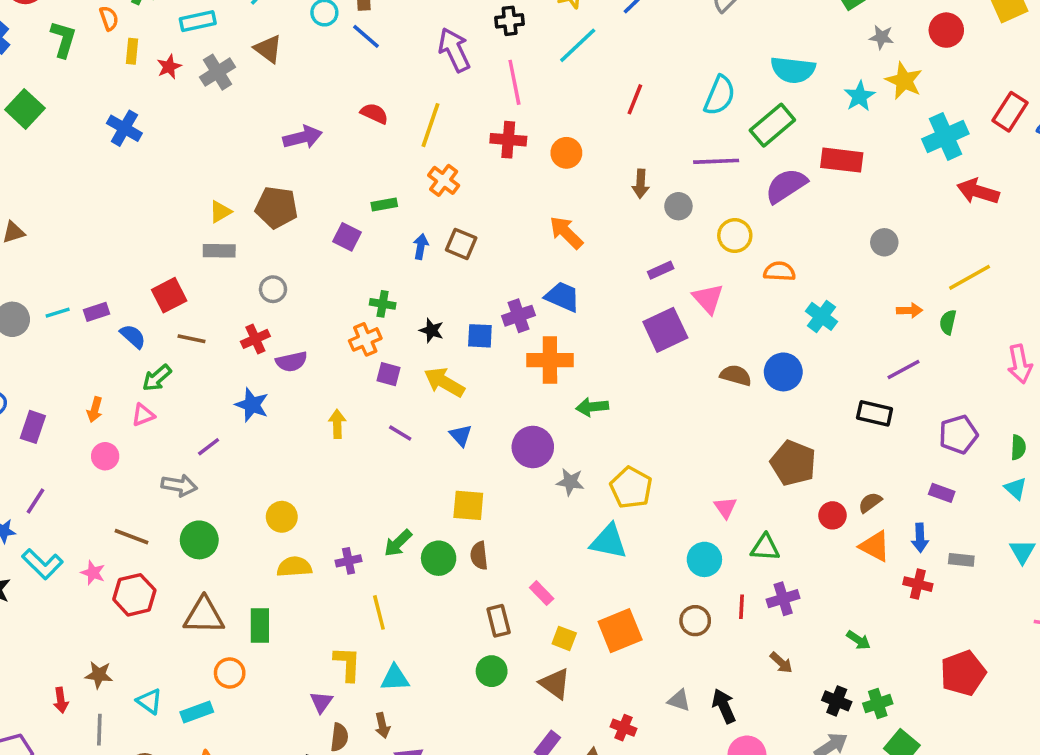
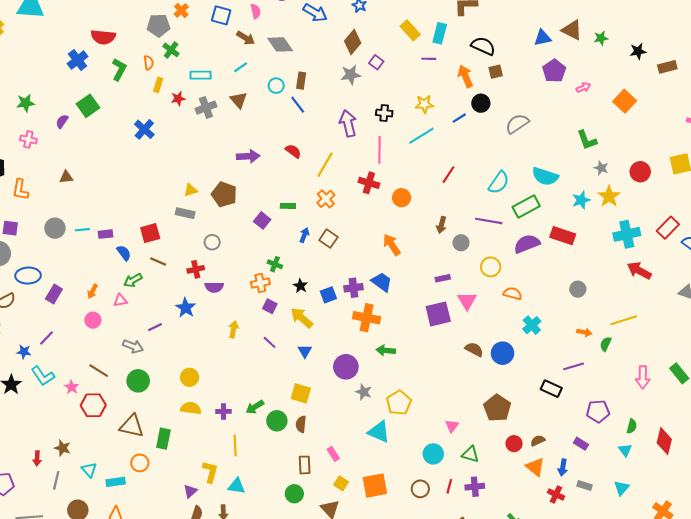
blue square: (480, 336) -> (328, 295), turned -35

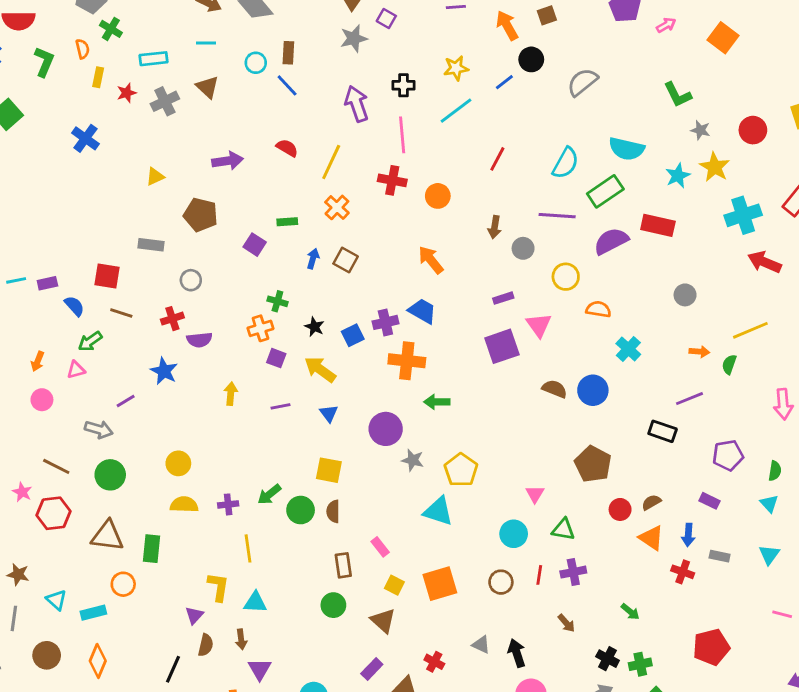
cyan line: (241, 67) -> (206, 43), turned 40
yellow triangle: (191, 190) -> (155, 177), moved
red square: (150, 233) -> (107, 276), turned 30
purple line: (270, 342) -> (281, 406), turned -48

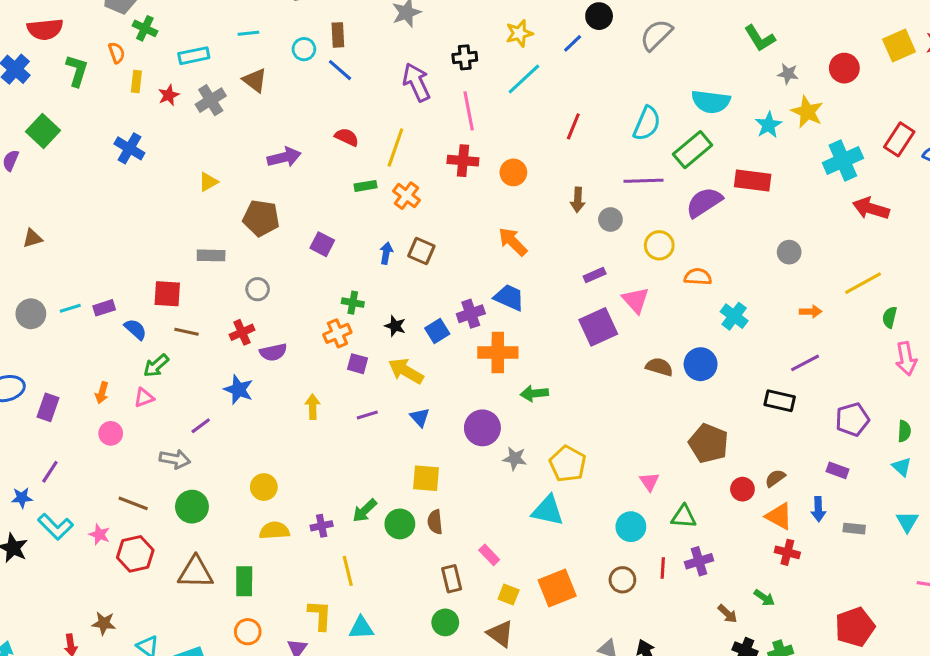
green rectangle: (287, 222) -> (366, 186), moved
green semicircle: (729, 364) -> (890, 317), moved
red cross: (683, 572) -> (787, 552), moved
orange circle: (123, 584) -> (248, 632), moved
brown arrow: (566, 623) -> (727, 614), moved

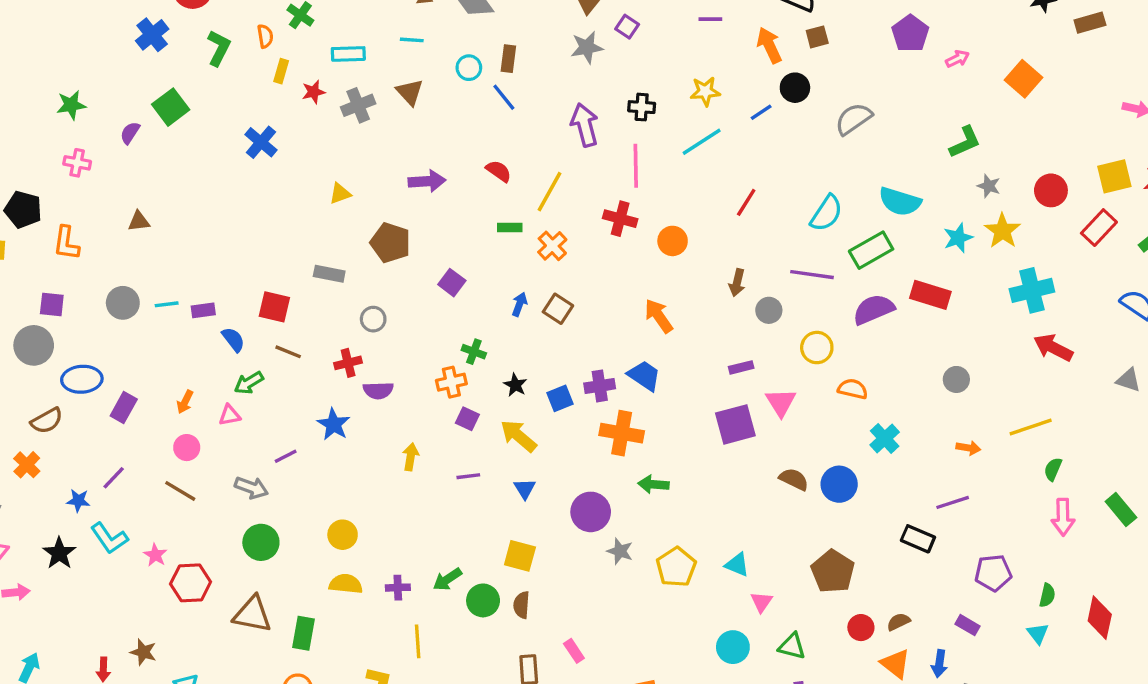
green L-shape: (760, 38) -> (965, 142), turned -92
red rectangle: (899, 139) -> (1099, 228), moved
brown line: (133, 503) -> (180, 491), moved
cyan triangle: (548, 510) -> (737, 565), moved, size x0.7

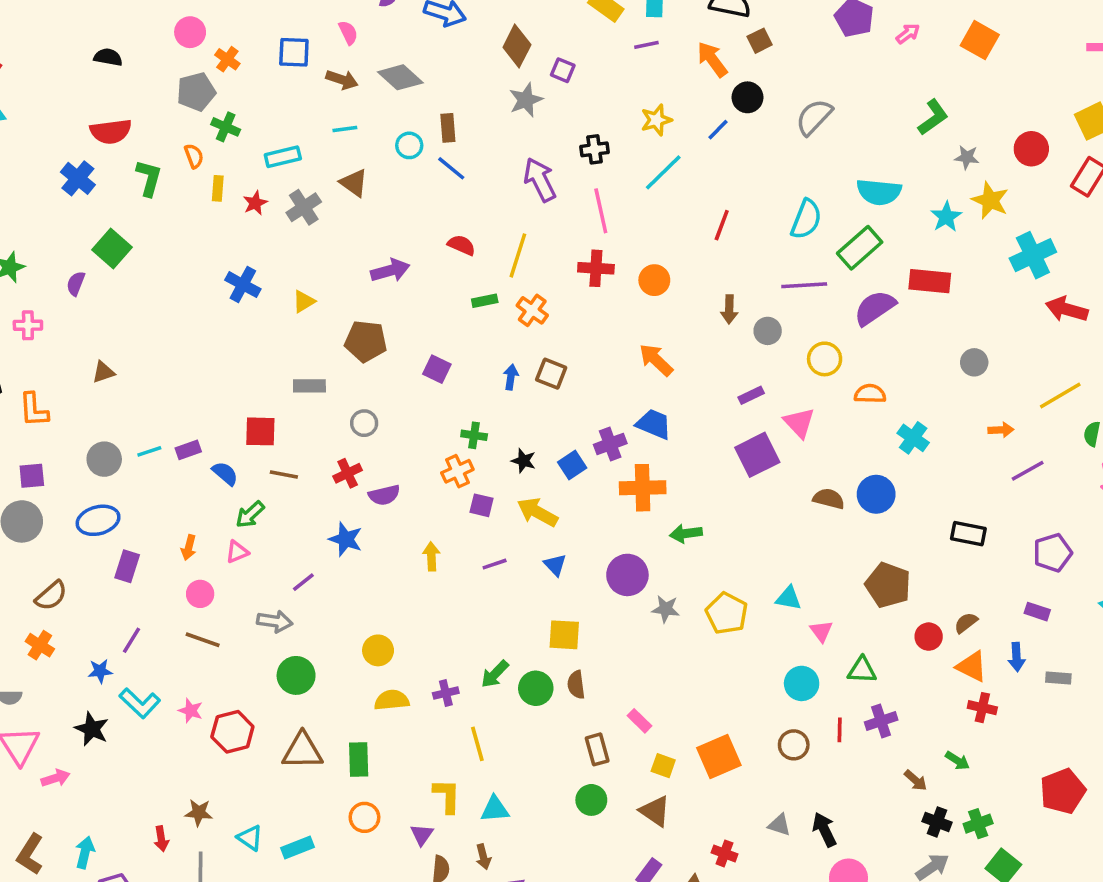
blue cross: (261, 142) -> (243, 285), moved
blue ellipse: (82, 379) -> (98, 520), moved
purple line: (953, 502) -> (1028, 471), moved

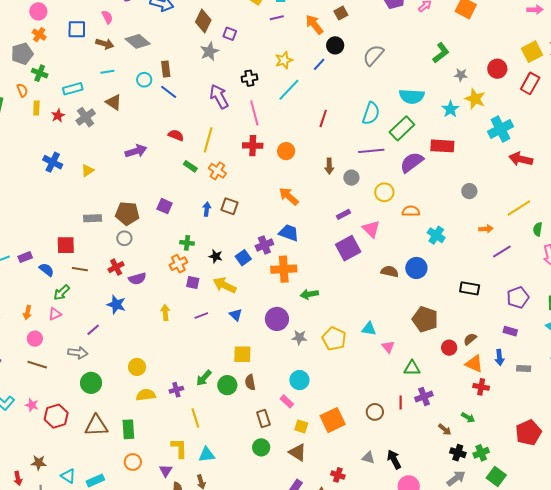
pink circle: (190, 32) -> (38, 11), moved
green rectangle: (485, 301) -> (190, 166), turned 48
brown pentagon: (366, 341) -> (127, 213), moved
cyan circle: (802, 683) -> (299, 380), moved

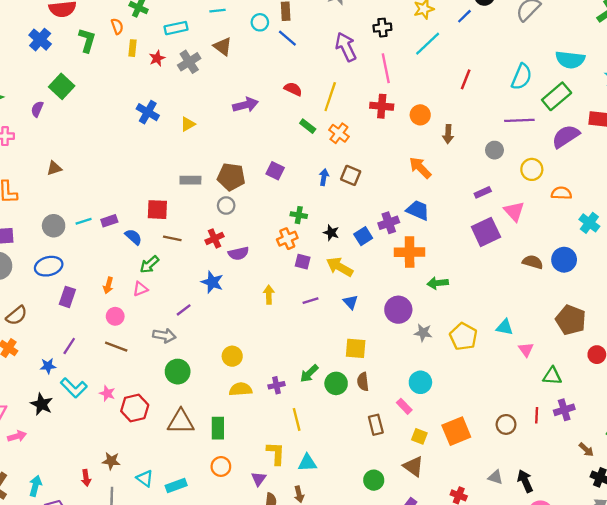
brown arrow: (329, 166) -> (448, 134), moved
green circle: (261, 447) -> (374, 480), moved

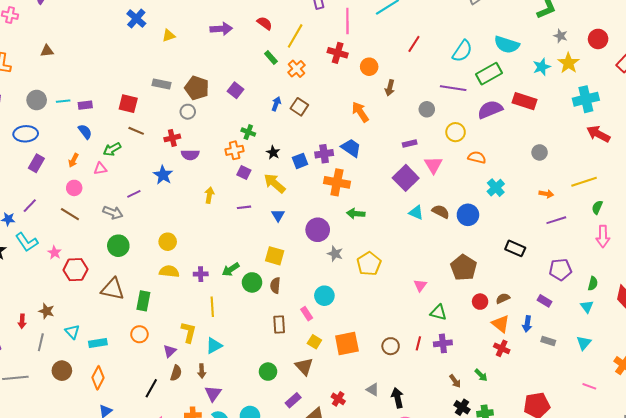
purple square: (486, 232) -> (406, 178), turned -30
blue semicircle: (133, 237) -> (85, 132), moved
cyan triangle: (505, 327) -> (416, 213), moved
cyan triangle: (307, 463) -> (214, 346), turned -36

